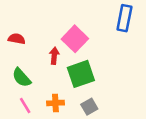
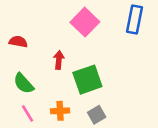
pink square: (75, 39) -> (85, 22), moved

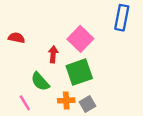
pink square: (85, 22) -> (80, 39), moved
green semicircle: (24, 83) -> (40, 82), moved
orange cross: (60, 111) -> (66, 100), moved

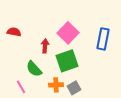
blue rectangle: (122, 18) -> (103, 39), moved

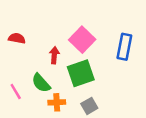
orange cross: (56, 85) -> (57, 102), moved
pink line: (21, 87) -> (16, 91), moved

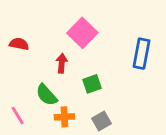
pink square: (82, 40) -> (82, 33), moved
green square: (81, 73) -> (92, 84), size x0.6
pink line: (16, 91) -> (18, 116), moved

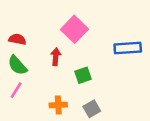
blue rectangle: (141, 54) -> (128, 48), turned 75
green semicircle: (47, 95) -> (17, 65), moved
pink line: (18, 116) -> (16, 90), moved, turned 63

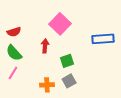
red semicircle: (17, 39) -> (14, 32), turned 152
gray square: (92, 109) -> (69, 81), moved

